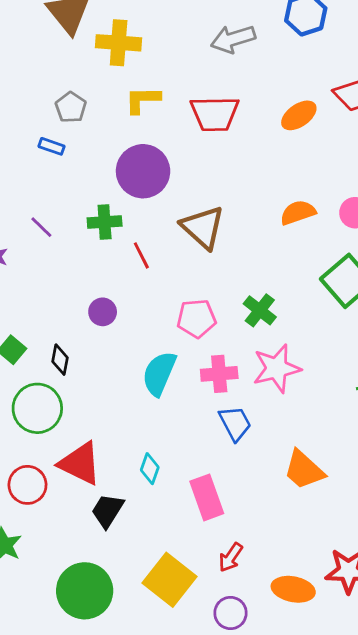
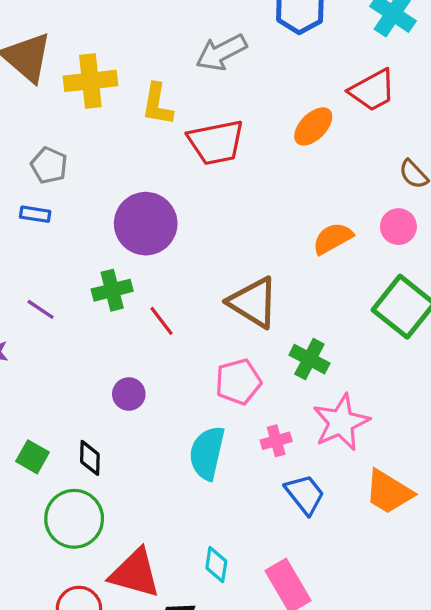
yellow L-shape: (143, 100) -> (157, 104), moved, turned -69
brown triangle: (203, 227) -> (253, 302), moved
pink cross: (219, 374) -> (276, 441), size x0.7
orange trapezoid: (304, 470) -> (389, 492), moved

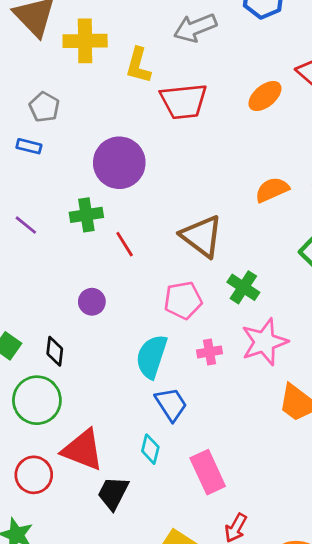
blue trapezoid: (305, 494) -> (171, 404), moved

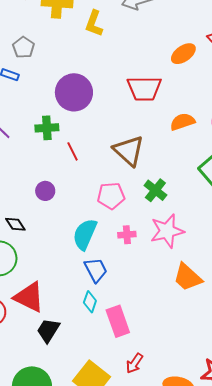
red trapezoid: (184, 101) -> (144, 88), moved
black diamond: (55, 351) -> (15, 224), turned -45
cyan diamond: (150, 449) -> (90, 302), moved

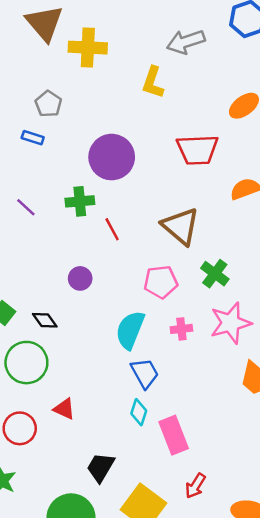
yellow L-shape: (94, 23) -> (153, 82), moved
red triangle: (29, 297) -> (64, 409), size x0.6
black trapezoid: (48, 330) -> (101, 467), moved

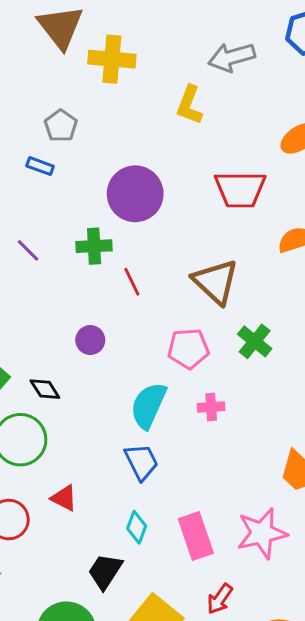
pink star: (231, 323) -> (262, 533), moved
blue trapezoid: (145, 373) -> (141, 462), moved
cyan diamond: (139, 412) -> (137, 527), moved

